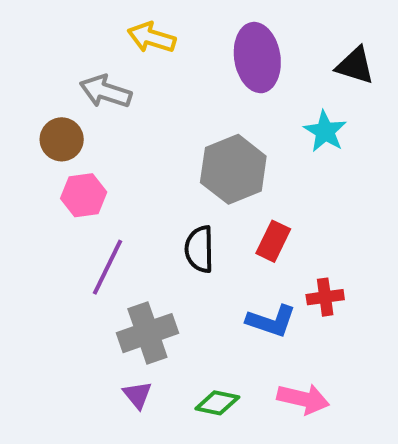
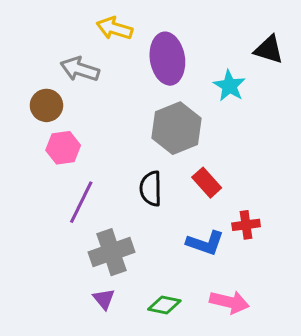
purple ellipse: (257, 58) -> (167, 59), moved
cyan star: (325, 131) -> (229, 86), moved
red rectangle: (273, 241) -> (207, 183), turned -68

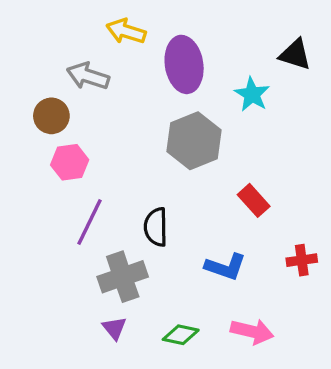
red rectangle: (207, 183) -> (254, 200), moved
black semicircle: (151, 189) -> (156, 227), moved
red cross: (246, 225) -> (302, 260), moved

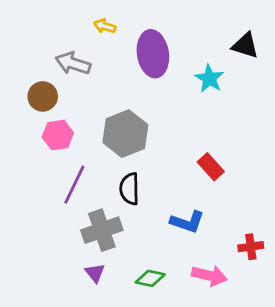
yellow arrow: (126, 31) -> (105, 26), size x0.7
gray hexagon: (194, 141) -> (125, 134), moved
red cross: (302, 260) -> (251, 247), moved

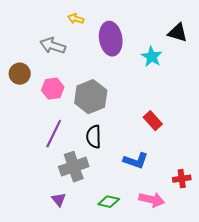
brown circle: (43, 96) -> (20, 74), moved
pink hexagon: (58, 135) -> (53, 89), moved
purple triangle: (95, 273) -> (59, 200), moved

